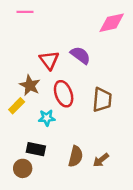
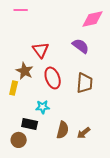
purple semicircle: (80, 55) -> (81, 46), moved
yellow rectangle: (17, 106) -> (14, 88), turned -32
cyan star: (47, 118) -> (43, 107), moved

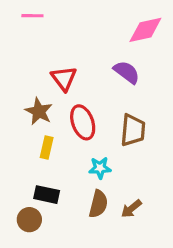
yellow rectangle: (14, 88) -> (47, 147), moved
cyan star: (43, 107) -> (100, 168), moved

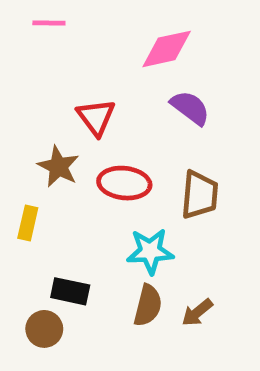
pink diamond: (145, 30) -> (167, 49), moved
red ellipse: (83, 122) -> (124, 183), turned -64
yellow rectangle: (47, 147) -> (28, 223), moved
cyan star: (100, 168) -> (150, 251), size x1.4

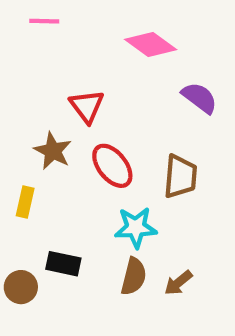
pink diamond: (167, 49) -> (151, 45), turned 48
purple semicircle: (190, 108) -> (200, 98), moved
red ellipse: (124, 183) -> (112, 166), turned 45
brown circle: (44, 329) -> (21, 287), moved

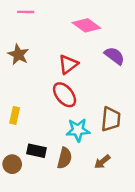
red triangle: (87, 106) -> (68, 64), moved, turned 30
brown star: (53, 151) -> (18, 55), moved
brown trapezoid: (180, 176) -> (111, 119), moved
brown semicircle: (134, 276) -> (65, 158), moved

